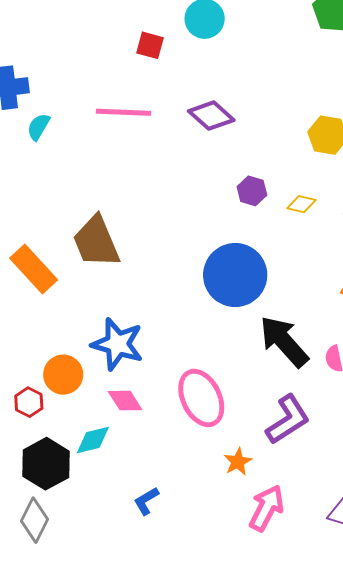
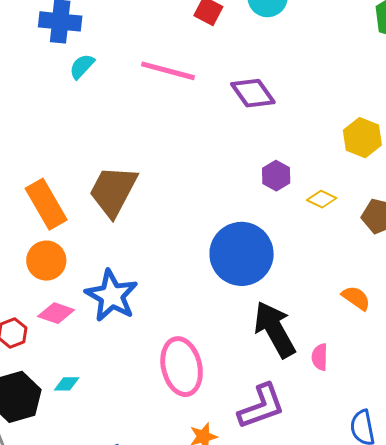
brown trapezoid: (96, 242) -> (113, 191), turned 38
orange circle: (63, 375) -> (46, 261), moved
pink diamond: (125, 401) -> (56, 313), moved, turned -51
cyan diamond: (93, 440) -> (67, 384), size x0.7

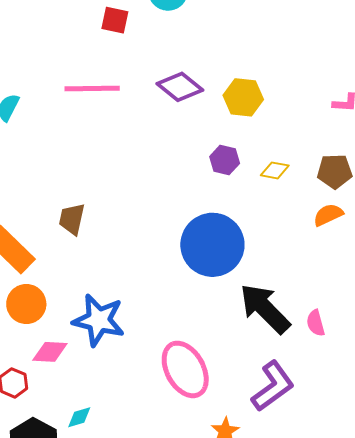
yellow hexagon: (362, 138) -> (243, 97), moved
brown trapezoid: (113, 191) -> (72, 219), size x0.6
orange semicircle: (356, 298) -> (328, 215), moved, turned -44

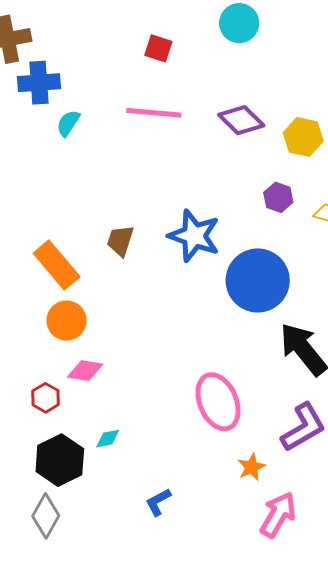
red square: (115, 20) -> (158, 48), moved
blue star: (99, 320) -> (194, 236), moved

